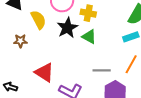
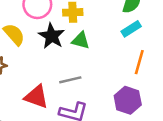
gray line: (102, 70) -> (70, 80), moved

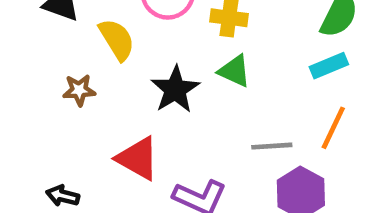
black star: (52, 36) -> (175, 89), moved
gray line: (70, 80) -> (272, 146), moved

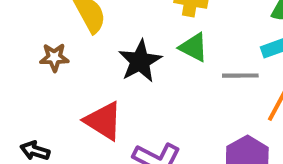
gray line: (272, 146) -> (240, 76), moved

